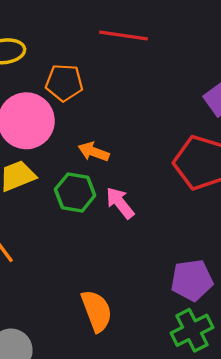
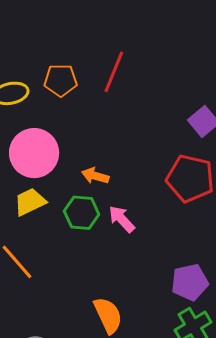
red line: (123, 36) -> (114, 72), turned -72
orange pentagon: (64, 83) -> (61, 80), moved

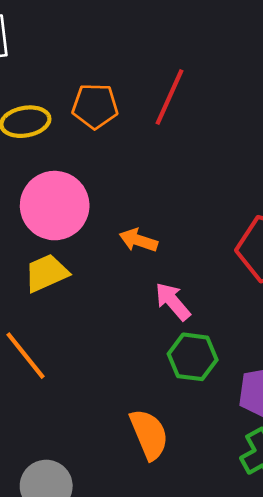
green hexagon: (82, 213) -> (193, 357), moved

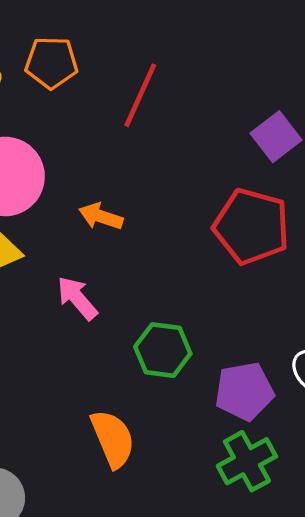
red line: (169, 97) -> (140, 95), moved
pink arrow: (173, 301) -> (77, 298), moved

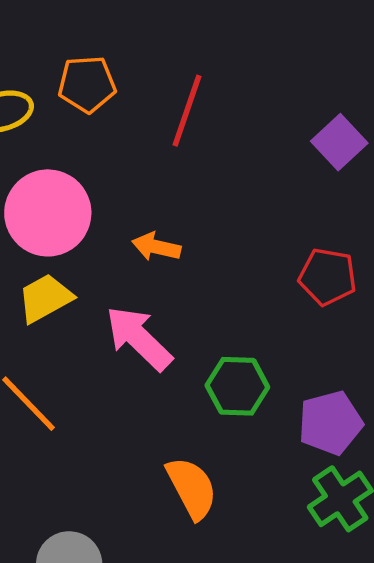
red pentagon: (252, 226) -> (328, 277), moved, size x0.7
pink arrow: (77, 298) -> (139, 338), size x1.4

